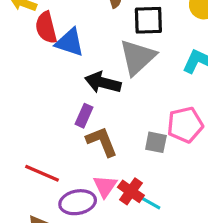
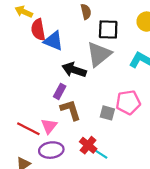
pink triangle: (105, 186) -> (49, 126), moved

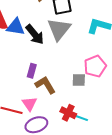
black arrow: (74, 70) -> (35, 34), moved, turned -135

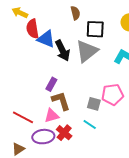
pink triangle: (29, 104) -> (52, 116), moved, turned 35
red cross: (68, 113) -> (64, 133), moved
cyan line: (81, 118) -> (90, 124), moved

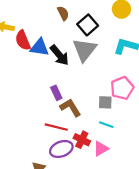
black square: (95, 29) -> (88, 25), turned -30
purple rectangle: (51, 84) -> (56, 93), turned -40
pink triangle: (52, 116) -> (101, 149), moved
red line: (23, 117) -> (56, 127), moved

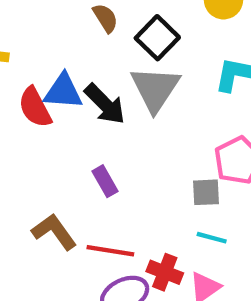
red semicircle: (23, 40) -> (35, 107), moved
brown L-shape: (70, 108) -> (54, 232), moved

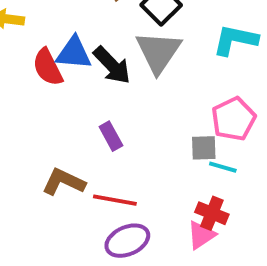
brown L-shape: (54, 232) -> (64, 182), turned -30
cyan line: (212, 238) -> (223, 167), moved
red cross: (165, 272) -> (212, 213), moved

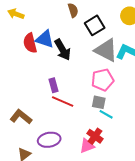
gray triangle: (158, 52) -> (106, 50), moved, turned -50
pink pentagon: (234, 119) -> (103, 80), moved
brown L-shape: (64, 182) -> (21, 117), moved
red line: (115, 200) -> (63, 102), moved

